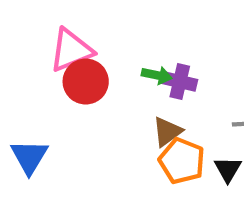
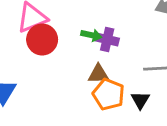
brown triangle: (167, 132) -> (98, 74), turned 35

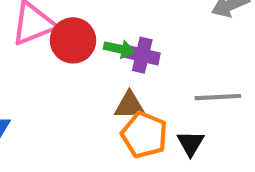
red circle: (42, 39) -> (73, 40), moved

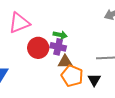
red circle: (73, 40) -> (38, 48), moved
purple cross: (142, 55) -> (58, 47), moved

